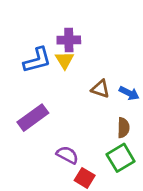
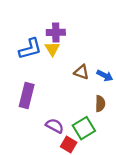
purple rectangle: (33, 118) -> (27, 95), turned -40
green square: (121, 158) -> (84, 128), moved

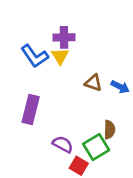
blue L-shape: (30, 49) -> (35, 56), turned 70
brown semicircle: (100, 104) -> (109, 130), moved

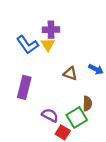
brown triangle: (93, 83) -> (70, 74), moved

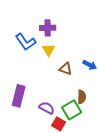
yellow triangle: (48, 45) -> (49, 50), moved
purple rectangle: (24, 87) -> (19, 96), moved

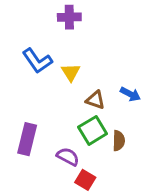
purple cross: (48, 28) -> (69, 17), moved
green square: (72, 110) -> (93, 130), moved

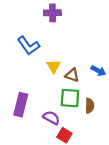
yellow triangle: (71, 72) -> (54, 66), moved
green square: (93, 130) -> (70, 98), turned 35

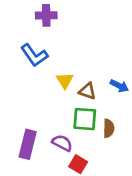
purple cross: (52, 13) -> (46, 15), moved
purple rectangle: (21, 105) -> (28, 144), moved

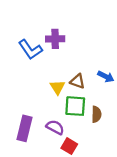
purple cross: (46, 15) -> (55, 39), moved
yellow triangle: (65, 81) -> (57, 87), moved

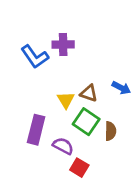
green square: (75, 106) -> (86, 122), turned 30
purple rectangle: (24, 128) -> (36, 130), moved

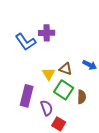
purple semicircle: (63, 146) -> (47, 108), turned 42

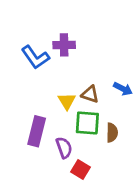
green square: (64, 90) -> (87, 123), turned -30

